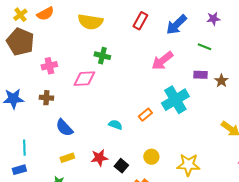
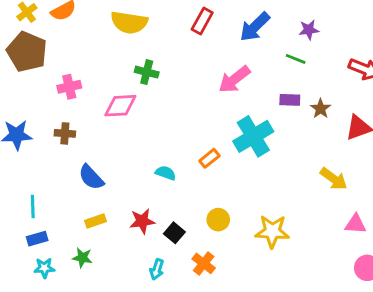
purple star: (213, 19) -> (309, 30), moved
blue rectangle: (19, 170) -> (37, 239), moved

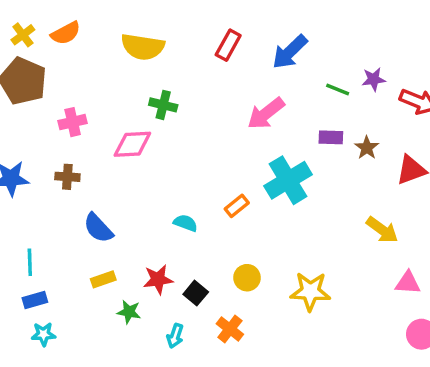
purple star: (309, 30) -> (374, 79), moved
green star: (82, 258) -> (129, 312), moved

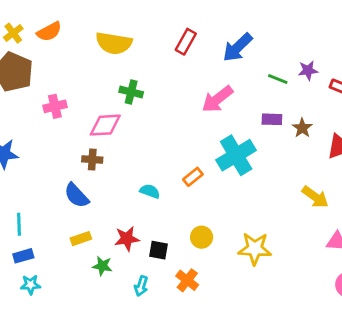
brown cross: (67, 177) -> (92, 160), moved
black square: (196, 293) -> (158, 250), turned -30

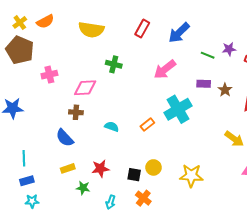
green cross: (131, 92) -> (114, 64), moved
cyan semicircle: (150, 191) -> (112, 127), moved
black square: (158, 250) -> (134, 175), moved

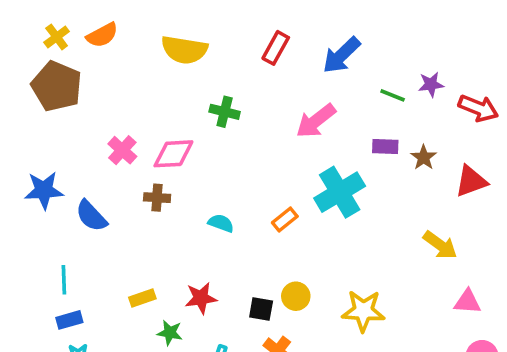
pink cross: (49, 75) -> (122, 150), moved, turned -35
blue semicircle: (65, 138) -> (91, 216), moved

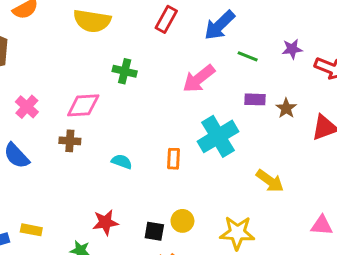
green line: (393, 95) -> (248, 56), moved
pink cross: (122, 150) -> (27, 107), moved
orange rectangle: (285, 220) -> (174, 159), turned -48
yellow arrow: (440, 245) -> (270, 181), moved
yellow rectangle: (142, 298) -> (31, 230), moved, turned 30

